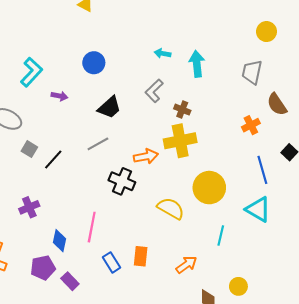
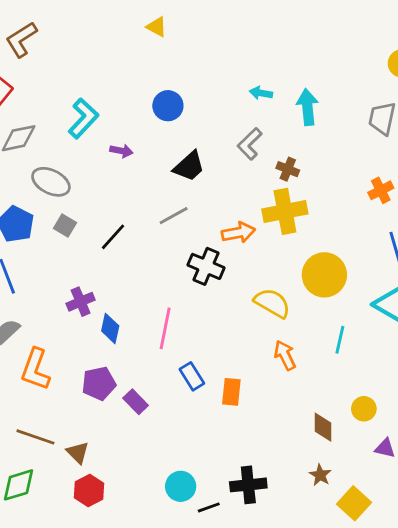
gray square: (29, 149) -> (65, 226), moved
blue diamond: (60, 241) -> (110, 328), moved
orange rectangle: (141, 256) -> (231, 392), moved
orange arrow: (186, 265) -> (285, 355), moved, turned -80

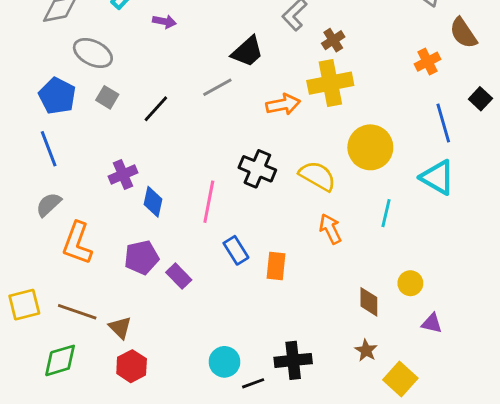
black trapezoid: (189, 166) -> (247, 52), moved
brown cross: (288, 169) -> (333, 40), turned 35
black cross: (206, 266) -> (257, 169), moved

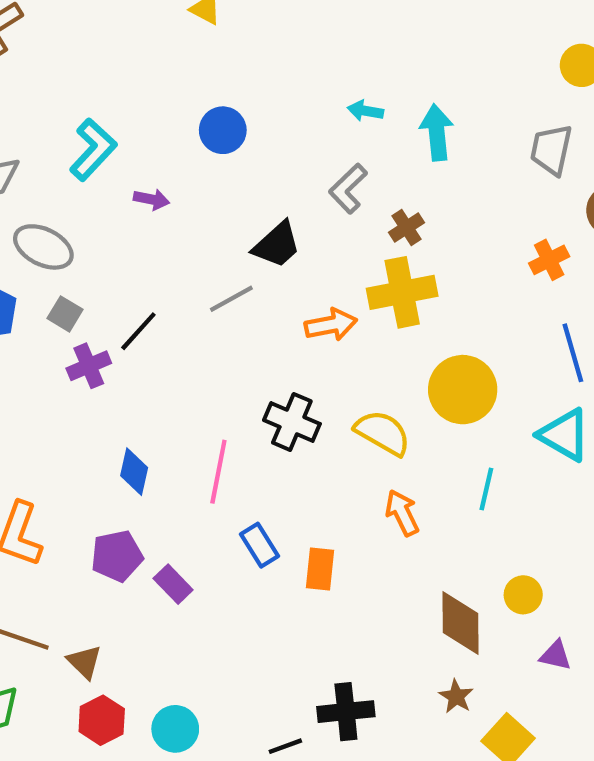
purple cross: (123, 175) -> (89, 366), moved
brown diamond: (369, 302) -> (460, 623), size x1.4
cyan circle: (224, 362) -> (175, 729), moved

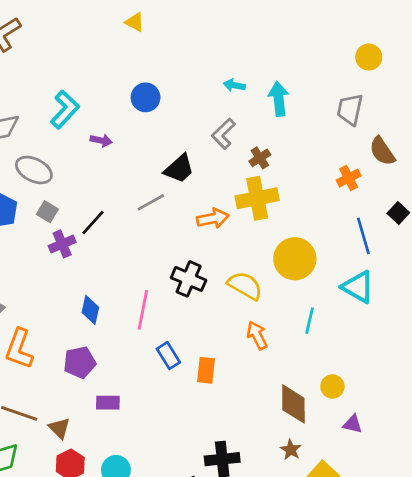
purple rectangle: (173, 584) -> (108, 403), moved, turned -45

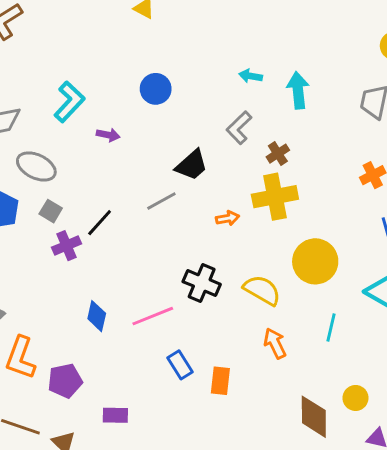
orange arrow: (213, 218) -> (228, 218), size x0.7
pink line: (143, 310) -> (153, 316), turned 57
purple pentagon: (80, 362) -> (65, 381), moved

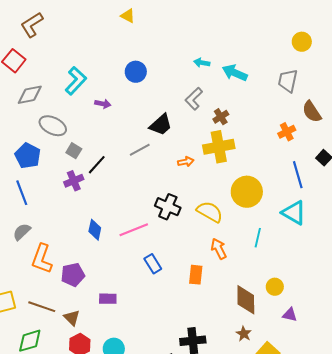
cyan arrow: (298, 90) -> (235, 73), turned -60
gray square: (51, 211) -> (74, 151), moved
orange rectangle: (220, 381) -> (196, 275), moved

